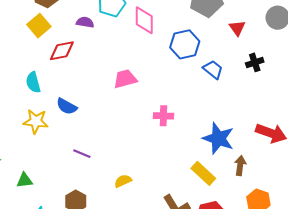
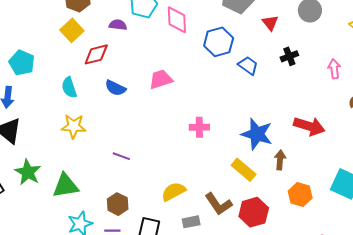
blue semicircle: (67, 106) -> (115, 88), moved
pink cross: (163, 116) -> (199, 127), moved
green triangle: (25, 180) -> (65, 186), size x1.6
yellow semicircle: (123, 181) -> (174, 192), moved, size x1.4

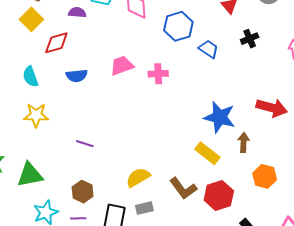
blue semicircle: (115, 88) -> (77, 76), turned -30
pink cross: (199, 127) -> (158, 74), moved
gray rectangle: (191, 222) -> (144, 208), moved

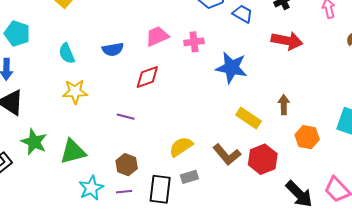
red diamond: (56, 43) -> (147, 77), moved
red arrow: (272, 108) -> (287, 41), moved
blue star: (220, 117) -> (231, 68), moved

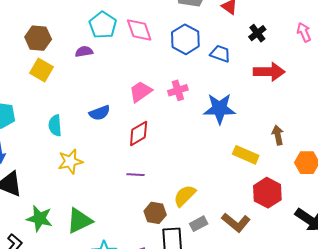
cyan semicircle: (67, 53) -> (55, 126), turned 30
purple line: (126, 117) -> (135, 175), moved
brown L-shape: (227, 155) -> (236, 222), moved
brown hexagon: (127, 165) -> (155, 213), moved

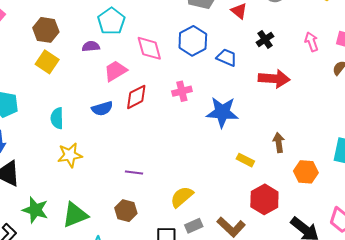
pink diamond: (139, 30) -> (149, 48), moved
pink trapezoid: (141, 92) -> (115, 71), moved
red diamond: (139, 134) -> (136, 97), moved
yellow rectangle: (246, 155) -> (245, 160), size x0.7
brown hexagon: (155, 213) -> (126, 211), moved

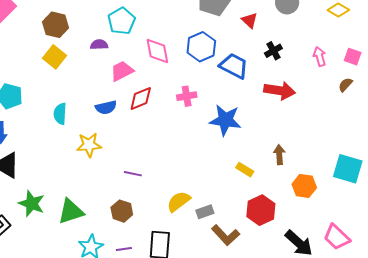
blue trapezoid: (227, 57) -> (234, 66), size x1.4
yellow star: (70, 155) -> (89, 145), moved
gray rectangle: (194, 226) -> (205, 212), moved

